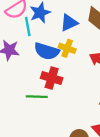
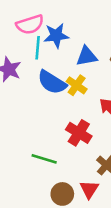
red cross: (52, 78) -> (79, 133), moved
green line: (37, 97) -> (44, 159), moved

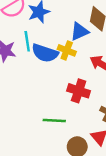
cyan line: (38, 48) -> (27, 41), moved
blue triangle: (87, 56) -> (80, 31), moved

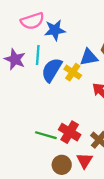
blue semicircle: (45, 53) -> (52, 70), turned 90
red cross: (79, 91) -> (70, 132), moved

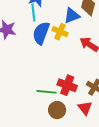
cyan line: (38, 55) -> (33, 13), moved
brown circle: (62, 165) -> (57, 110), moved

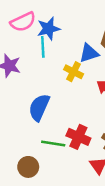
blue semicircle: (41, 33) -> (39, 107), moved
brown circle: (57, 110) -> (28, 167), moved

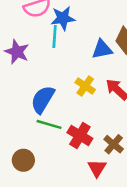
yellow cross: (74, 72) -> (85, 86), moved
green line: (53, 143) -> (49, 124), moved

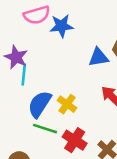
cyan line: (55, 37) -> (24, 74), moved
yellow cross: (85, 86) -> (67, 104), moved

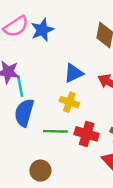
blue triangle: (98, 57) -> (74, 73), moved
blue semicircle: (40, 104) -> (24, 113), moved

